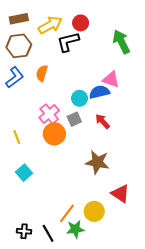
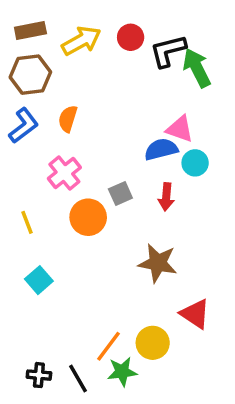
black L-shape: (68, 42) -> (168, 51), moved
cyan circle: (80, 98) -> (195, 163), moved
pink cross: (49, 114) -> (64, 173), moved
red arrow: (103, 121) -> (166, 197), turned -133

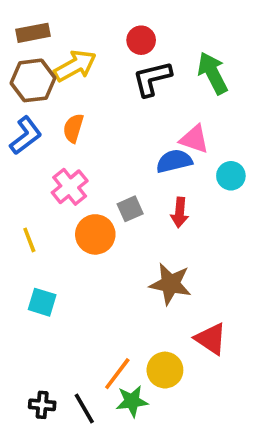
yellow arrow: (81, 41) -> (75, 66), moved
black L-shape: (168, 51) -> (152, 79), moved
cyan circle: (195, 163) -> (231, 176), moved
cyan square: (39, 280) -> (42, 302), turned -32

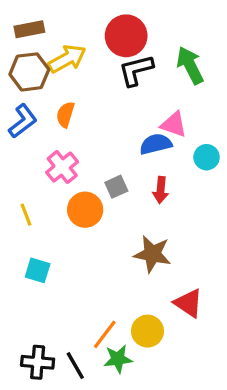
red circle: (141, 40) -> (126, 36), size x1.6
black cross: (42, 405) -> (38, 362), size x1.4

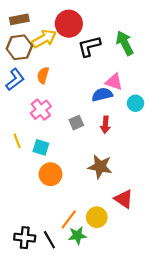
red circle: (126, 36) -> (69, 24), moved
orange circle: (85, 210) -> (51, 174), moved
cyan square: (38, 270) -> (41, 147), moved

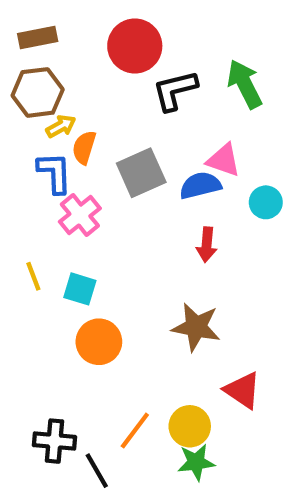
yellow arrow: (44, 39) -> (61, 126), moved, size x0.6
blue L-shape: (15, 80) -> (55, 173), moved, turned -55
gray square: (76, 123) -> (141, 173), moved, size x1.6
green star: (77, 235) -> (196, 462), moved
black cross: (25, 238) -> (55, 441), moved

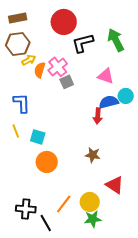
blue L-shape: (55, 173) -> (22, 103), moved
gray square: (141, 173) -> (67, 82), size x0.6
blue semicircle: (200, 185) -> (109, 102), moved
pink cross: (80, 215) -> (58, 67), moved
brown star: (196, 327) -> (93, 155), size x0.7

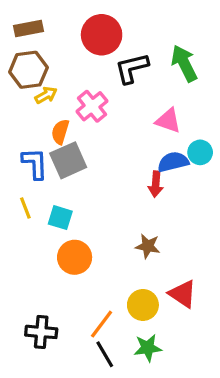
orange semicircle: (40, 70) -> (60, 132), moved
gray square: (67, 82) -> (68, 160), moved, size x1.6
yellow circle: (90, 202) -> (143, 305), moved
black line: (46, 223) -> (105, 354), moved

